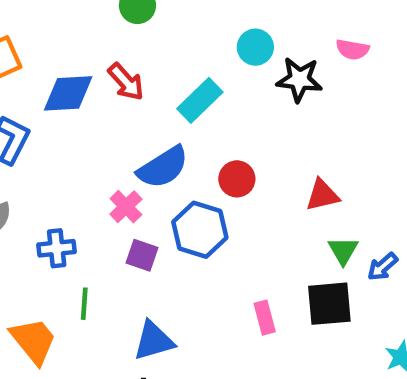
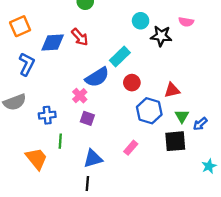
cyan rectangle: (200, 100) -> (120, 57), moved
blue hexagon: (200, 230) -> (149, 111), moved
pink rectangle: (265, 318) -> (131, 148), moved, turned 56

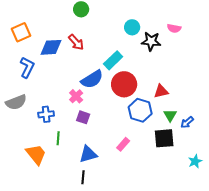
red circle: (132, 83) -> (124, 84), size x1.6

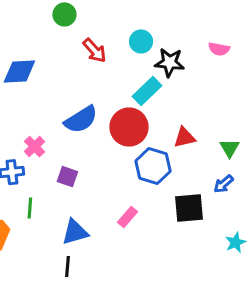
pink semicircle: (174, 28) -> (219, 49), moved
red arrow: (76, 42) -> (94, 50), moved
cyan rectangle: (113, 60) -> (147, 91), moved
pink cross: (76, 96) -> (34, 147), moved
green triangle: (170, 115) -> (230, 148), moved

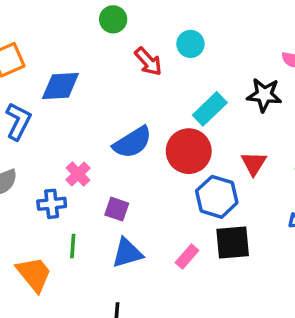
cyan circle: (141, 41) -> (190, 44), moved
black star: (170, 62) -> (264, 95), moved
red triangle: (185, 138) -> (254, 163), turned -45
black square: (189, 208) -> (233, 242), moved
blue triangle: (75, 232) -> (127, 253), moved

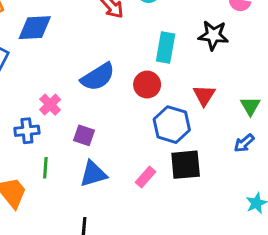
cyan rectangle: (210, 109) -> (166, 48), turned -36
red circle: (189, 151) -> (147, 85), size x0.7

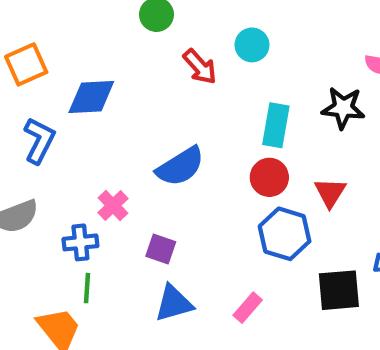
red circle: (147, 85) -> (269, 177), moved
black square: (186, 165) -> (339, 290), moved
green line: (45, 168) -> (87, 288), moved

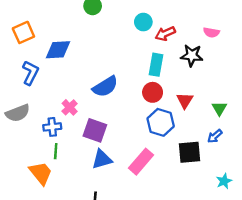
red arrow: (200, 67) -> (165, 34), moved, turned 108
purple square: (161, 249) -> (95, 130), size x1.5
pink rectangle: (248, 308) -> (141, 162), size x1.6

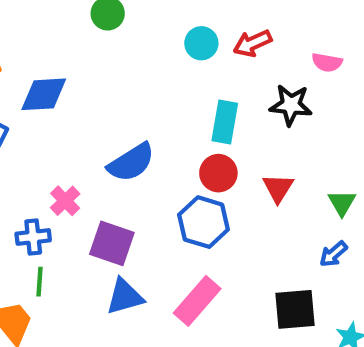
red arrow: (165, 34) -> (252, 43), moved
blue hexagon: (161, 122) -> (204, 222), moved
black square: (189, 152) -> (295, 309), moved

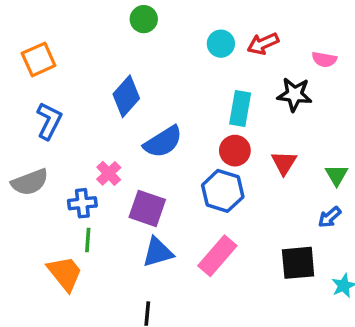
blue diamond: (44, 94) -> (126, 96), moved, turned -45

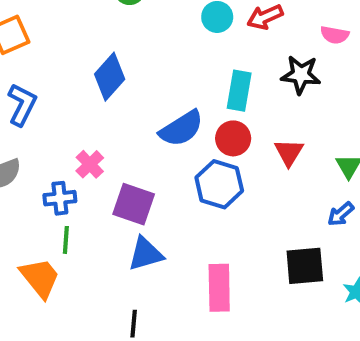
blue semicircle: (163, 142) -> (181, 128), moved
pink rectangle: (217, 256) -> (219, 288), moved, turned -42

